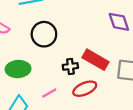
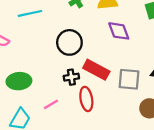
black circle: (44, 34) -> (69, 42), moved
red ellipse: (85, 89) -> (86, 99), turned -75

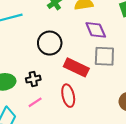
black cross: (71, 77) -> (33, 79), moved
gray square: (129, 79) -> (104, 56), moved

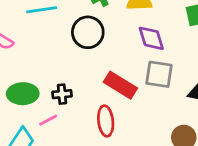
black circle: (50, 43) -> (88, 32), moved
pink line: (35, 102) -> (48, 120), moved

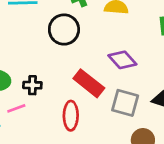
purple diamond: (151, 38) -> (122, 60), moved, turned -32
gray square: (159, 74) -> (125, 103), moved

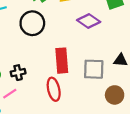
purple diamond: (122, 60) -> (89, 21), moved
red rectangle: (89, 83) -> (62, 61), turned 60

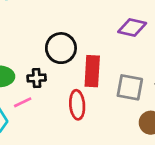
purple diamond: (89, 21) -> (132, 27), turned -30
black circle: (32, 23) -> (61, 48), moved

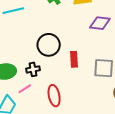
red rectangle: (92, 71) -> (74, 59), size x0.7
red ellipse: (77, 105) -> (54, 96), moved

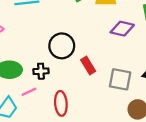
red rectangle: (74, 59) -> (88, 66), turned -35

